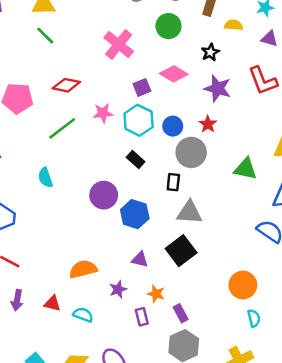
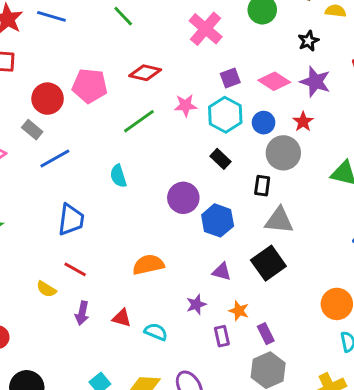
pink diamond: (174, 74) -> (274, 81), moved
orange semicircle: (83, 269) -> (148, 265), moved

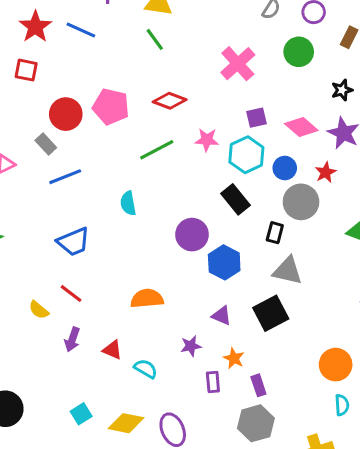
black rectangle: (220, 159) -> (236, 199), size x1.4
blue trapezoid: (71, 220) -> (74, 242), turned 52

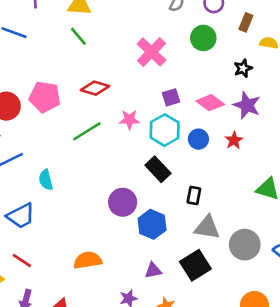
gray circle: (301, 202) -> (245, 245), moved
cyan semicircle: (128, 203) -> (46, 180), moved
purple triangle: (222, 316) -> (153, 270), turned -30

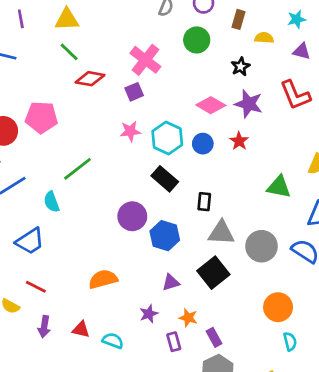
red diamond: (95, 88) -> (90, 79), moved
purple square: (171, 97) -> (134, 92), moved
green line: (87, 131) -> (78, 169), moved

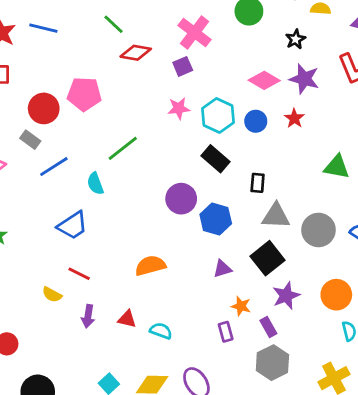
purple star: (149, 314) -> (286, 296), moved, size x1.4

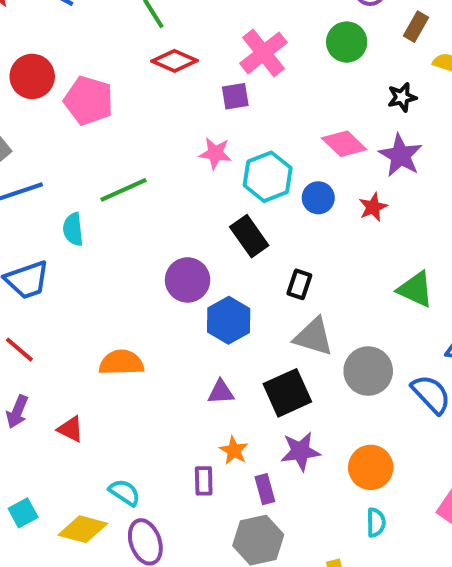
red circle: (44, 108) -> (32, 76), moved
cyan semicircle: (161, 331) -> (124, 492), moved

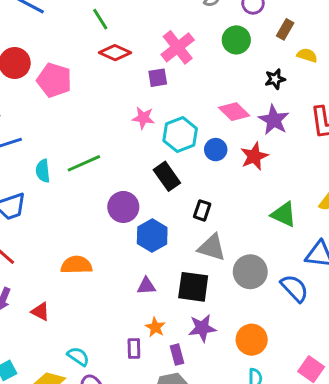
green line: (124, 190) -> (84, 163), moved
red star: (373, 207) -> (254, 156), size x1.4
black square: (287, 393) -> (193, 287), turned 32

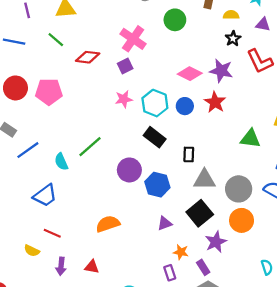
green line: (100, 19) -> (56, 40), moved
black star: (275, 79) -> (233, 39), moved
black square: (193, 287) -> (200, 213), turned -30
orange circle: (252, 340) -> (242, 220), moved

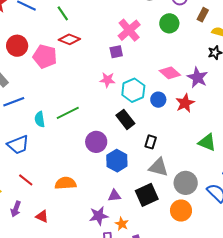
red diamond: (88, 57) -> (69, 39), moved
red line: (52, 233) -> (26, 180), moved
purple star: (216, 242) -> (99, 216), moved

